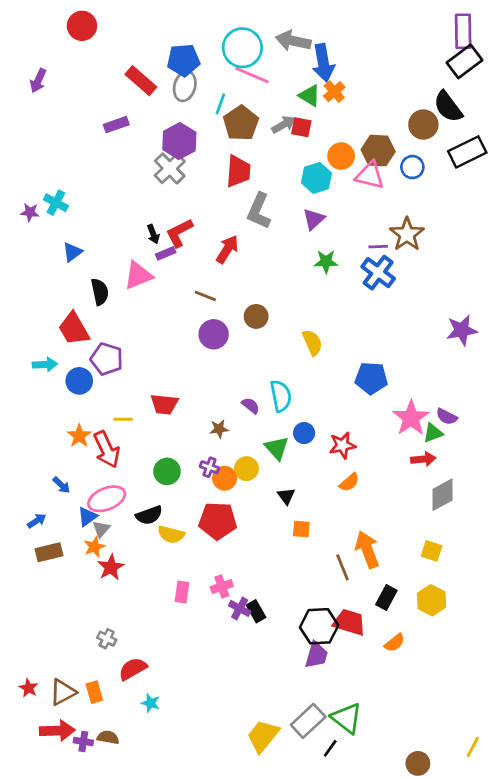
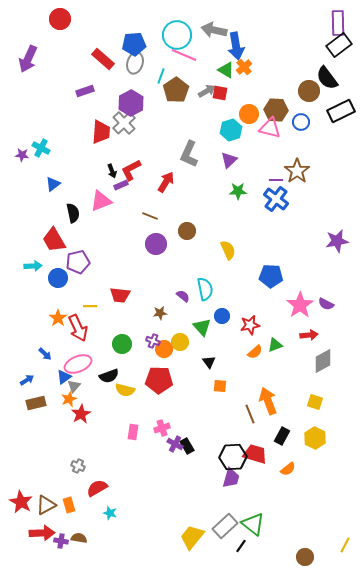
purple arrow: (38, 81) -> (28, 59), size x1.5
red trapezoid: (238, 171) -> (101, 132), moved
purple pentagon: (107, 359) -> (78, 262), turned -30
green triangle: (433, 433) -> (275, 345), moved
red star: (29, 688) -> (21, 502), size x1.6

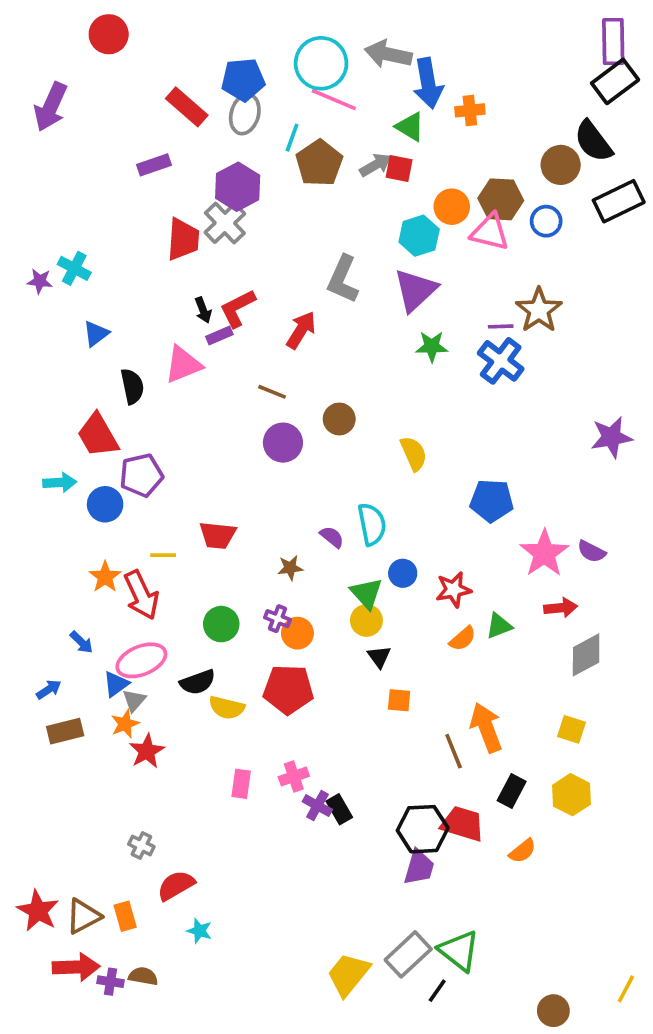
orange cross: (244, 67) -> (470, 110), moved, turned 35
purple triangle: (229, 160) -> (415, 290), size x1.5
yellow circle: (180, 342) -> (366, 620), moved

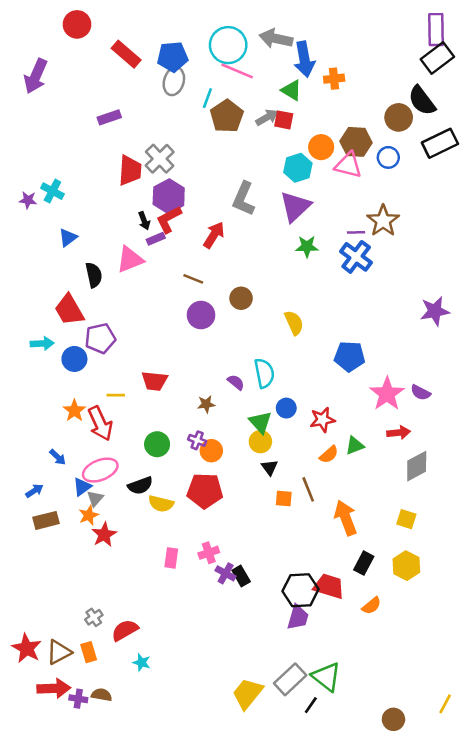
red rectangle: (187, 107) -> (126, 54), moved
purple hexagon: (238, 187) -> (169, 196), moved
brown line: (454, 751) -> (308, 489), moved
gray cross: (141, 845) -> (94, 617), moved, turned 30

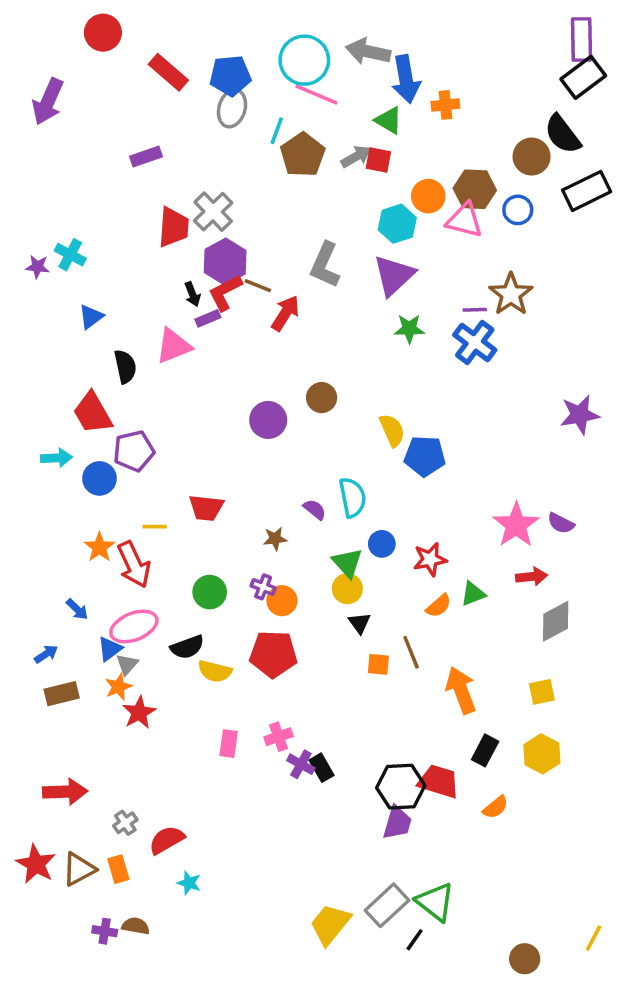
brown line: (193, 279) -> (258, 286), moved
blue pentagon: (350, 356) -> (425, 456), moved
yellow square: (406, 519) -> (542, 692), turned -30
red arrow: (54, 688) -> (65, 792), moved

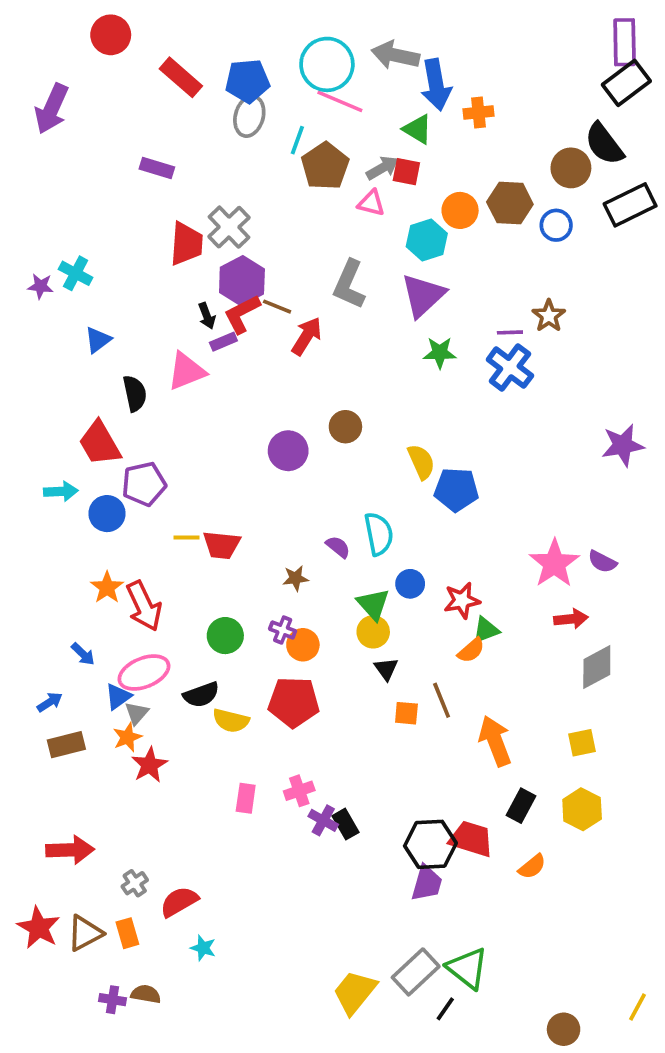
purple rectangle: (146, 157) -> (157, 168), turned 36
pink triangle: (464, 220) -> (371, 203), moved, size x0.7
brown star: (511, 294) -> (549, 316), size x0.7
yellow line: (155, 527) -> (186, 538), moved
green triangle: (473, 594) -> (486, 630), moved

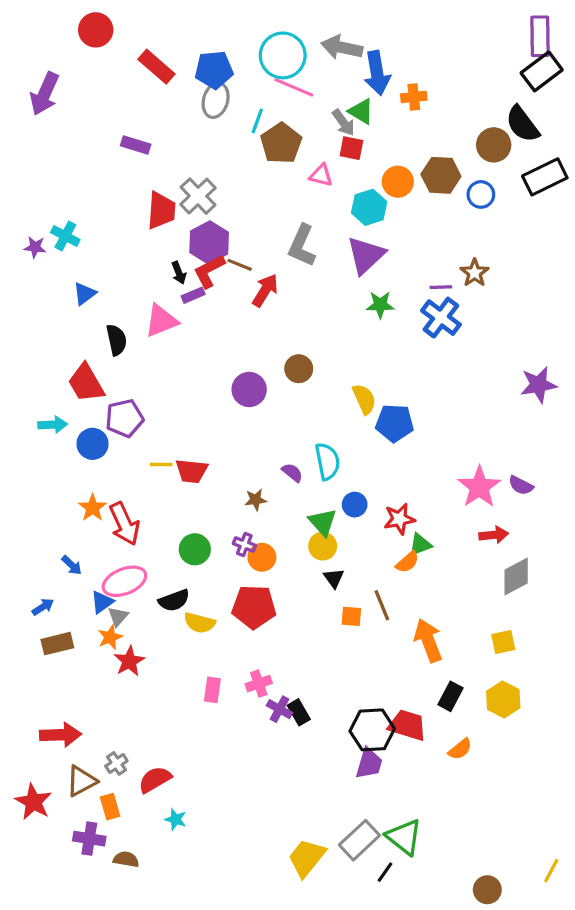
gray arrow: (382, 168) -> (343, 123), moved, turned 84
brown triangle: (85, 933) -> (81, 781), moved
purple cross: (113, 1000) -> (89, 839), moved, size x1.4

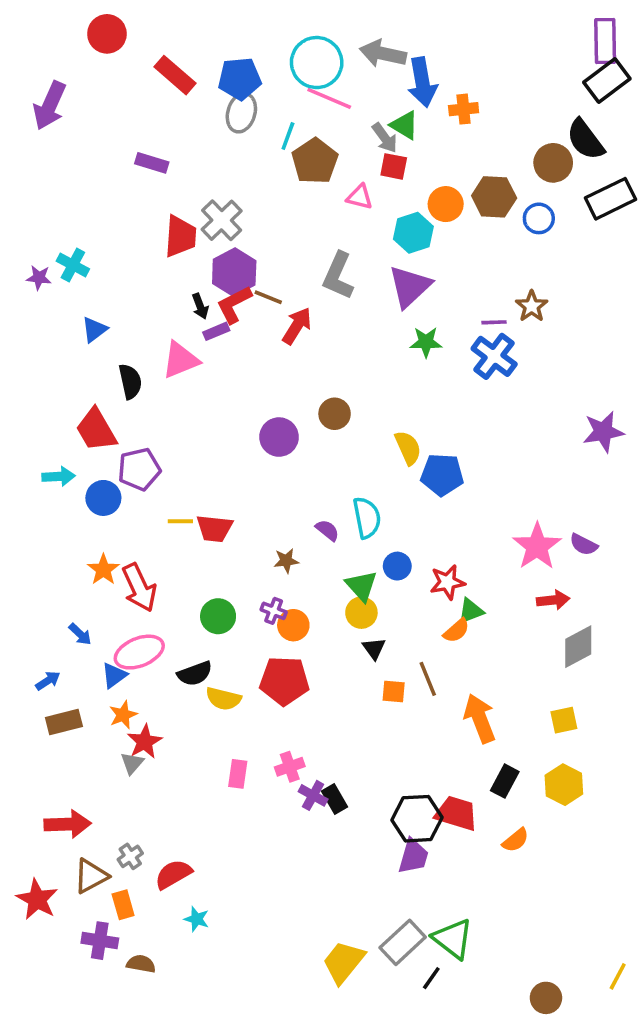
gray triangle: (118, 616) -> (132, 763), moved

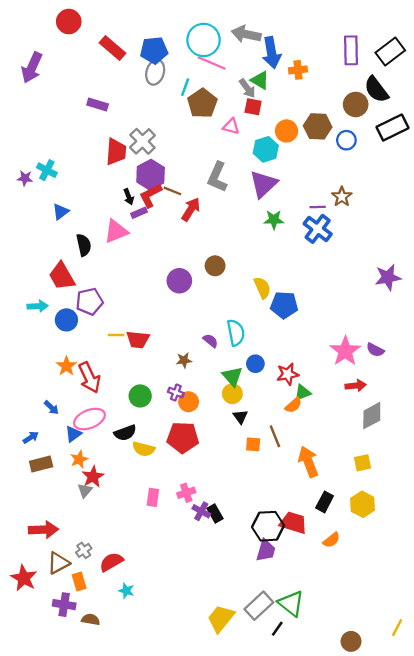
purple rectangle: (605, 41) -> (351, 50), moved

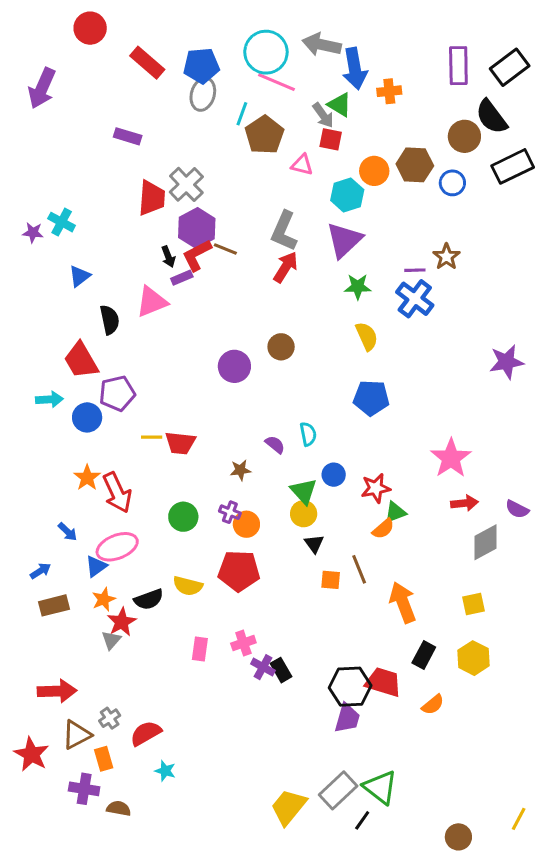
red arrow: (191, 209) -> (286, 267), moved
yellow semicircle: (262, 288) -> (367, 336), moved
cyan semicircle: (236, 333) -> (308, 434), size x0.7
purple semicircle: (375, 350) -> (517, 509), moved
black semicircle: (125, 433) -> (149, 599), moved

